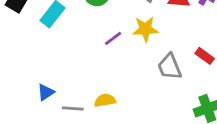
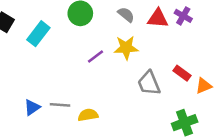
gray line: (73, 108) -> (60, 105), moved

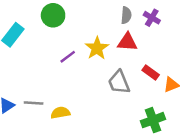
gray semicircle: (126, 15) -> (126, 15), moved, turned 56
red triangle: (158, 18) -> (127, 42), moved
yellow star: (126, 48) -> (97, 48), turned -30

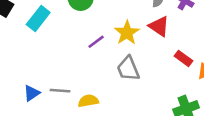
red triangle: (127, 42) -> (159, 26), turned 30
gray trapezoid: (119, 82) -> (128, 69), moved

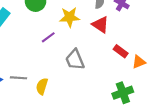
yellow star: (127, 33) -> (70, 17), moved, turned 30
yellow semicircle: (88, 101) -> (42, 86), turned -63

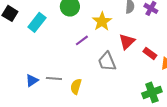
yellow star: (70, 17) -> (102, 21), turned -30
red triangle: (100, 25) -> (127, 41), moved, turned 42

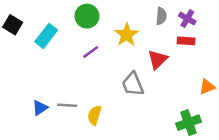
purple line: (82, 40) -> (91, 52), moved
red rectangle: (150, 53) -> (186, 41), moved, turned -32

